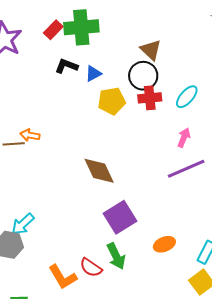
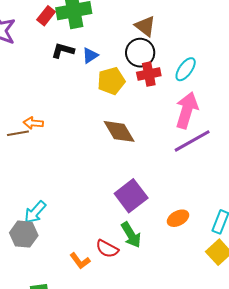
pink arrow: (184, 138) -> (187, 110), size x1.8
brown diamond: (99, 171) -> (119, 131), moved
orange L-shape: (63, 277) -> (80, 261), size x0.7

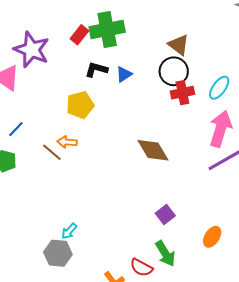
yellow pentagon: (111, 81) -> (80, 105), moved
brown line: (18, 133) -> (52, 152), turned 50
purple square: (131, 196) -> (165, 214), size x0.6
cyan arrow: (35, 212) -> (69, 231), size x0.7
orange ellipse: (178, 218) -> (212, 237), turned -30

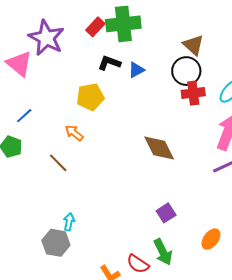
orange arrow: (67, 142) -> (74, 133), turned 30
brown line: (52, 152) -> (58, 163), moved
cyan arrow: (69, 231) -> (69, 222), turned 144

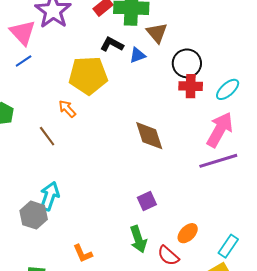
brown triangle: (193, 45) -> (157, 33), moved
yellow pentagon: (90, 97) -> (88, 75), size x1.4
blue line: (24, 116) -> (24, 61), moved
cyan arrow: (69, 222) -> (50, 196), size x1.6
red semicircle: (138, 264) -> (168, 256), moved

